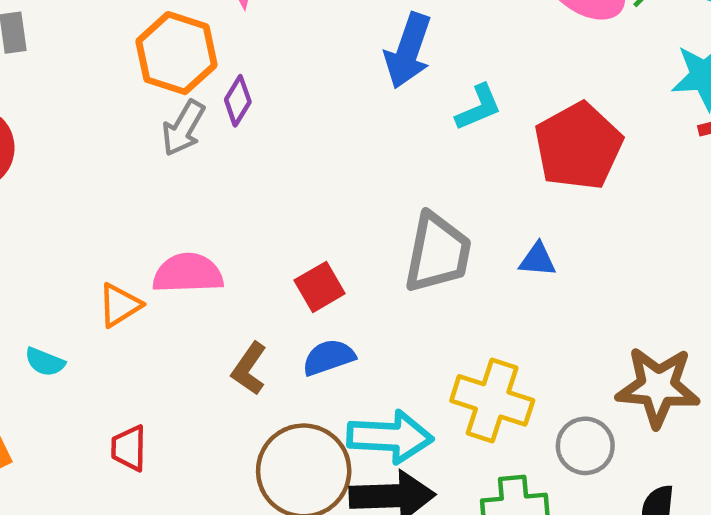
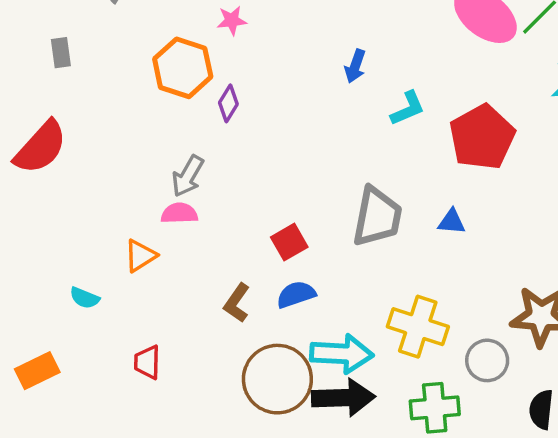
blue arrow: (408, 51) -> (355, 66), size x0.6
gray arrow: (183, 128) -> (188, 176), moved
pink semicircle: (188, 273) -> (179, 213), moved, size x0.7

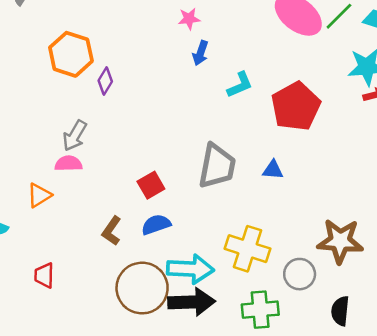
pink star: (232, 20) -> (189, 19), moved

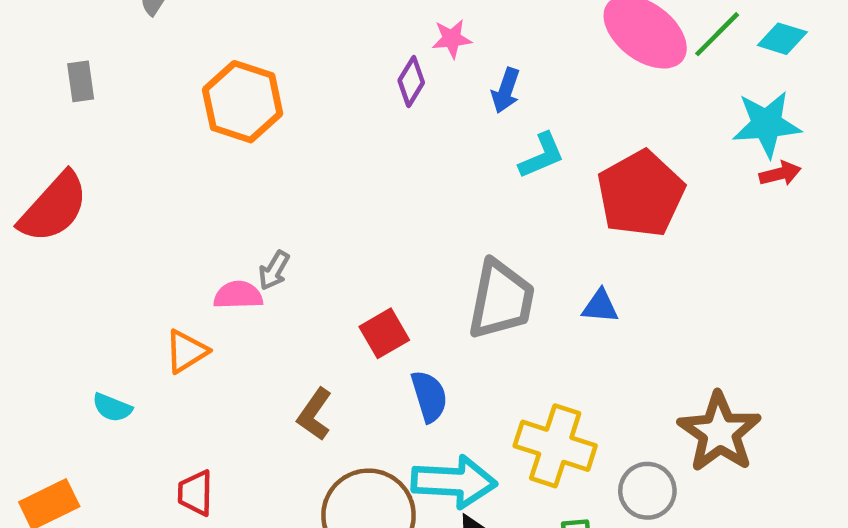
blue arrow: (200, 53) -> (506, 90), moved
purple diamond: (105, 81) -> (411, 81), moved
gray arrow: (75, 136) -> (274, 270), moved, size x0.7
blue semicircle: (156, 225) -> (429, 396), moved, turned 92
brown star: (340, 241) -> (719, 432), turned 30

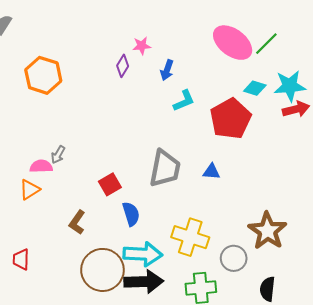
cyan diamond: (782, 39) -> (255, 88), moved
red arrow: (780, 174) -> (296, 109), size x1.4
orange triangle: (186, 351) -> (30, 190), moved

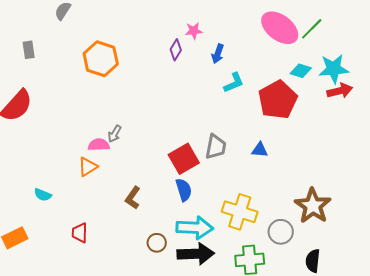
gray trapezoid: (165, 168) -> (216, 147), size x0.7
red square: (110, 184) -> (184, 159), moved, size x1.4
brown circle: (102, 270) -> (157, 243), size x0.5

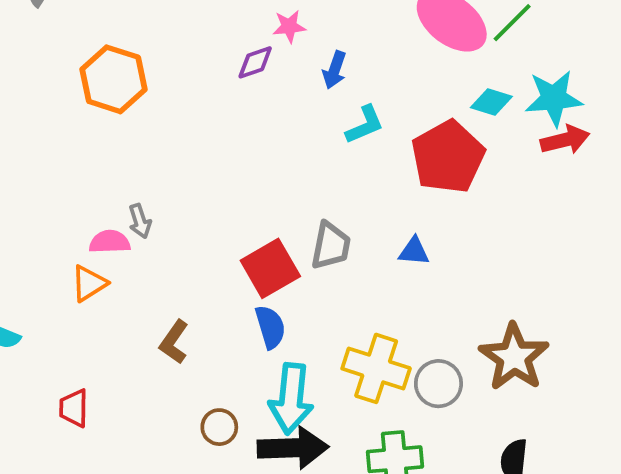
purple diamond: (176, 50) -> (255, 62), turned 40
gray arrow: (115, 134) -> (140, 221), turned -48
cyan arrow: (195, 228) -> (291, 399), turned 93
gray circle: (281, 232) -> (438, 384), moved

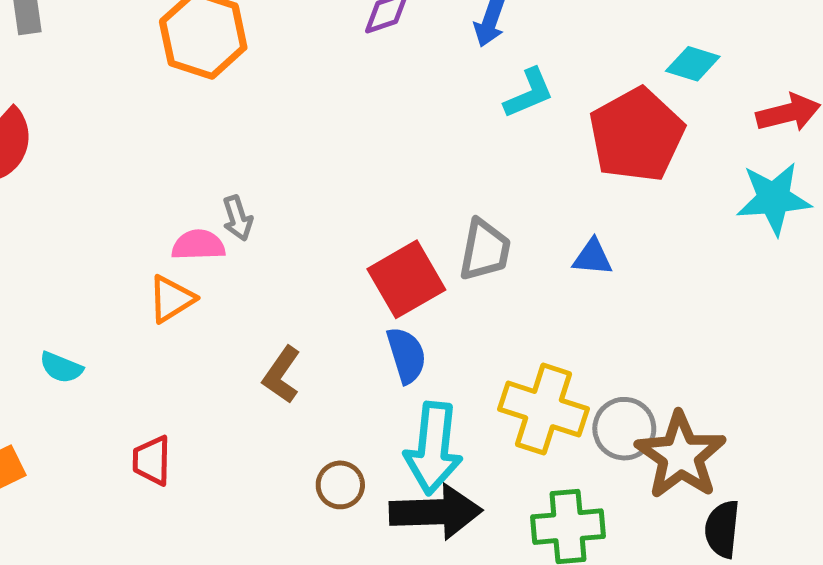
cyan star: (554, 98) -> (774, 198), moved
brown star: (514, 357) -> (681, 456), moved

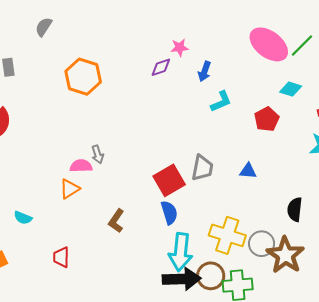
red pentagon: (637, 135) -> (267, 119), size x0.6
brown circle: (340, 485) -> (211, 276), moved, size x1.4
black semicircle: (722, 529) -> (295, 209), moved

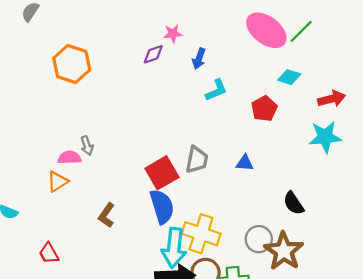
black semicircle: (295, 209) -> (294, 203), turned -40
blue semicircle: (169, 213) -> (162, 207), size x1.4
yellow cross: (227, 235) -> (201, 234), moved
red trapezoid: (61, 257) -> (49, 253), turned -30

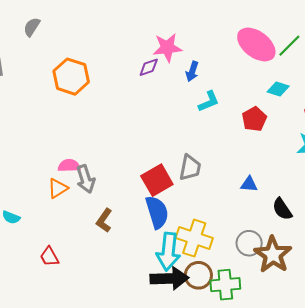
pink star: (173, 34) -> (167, 48), size x1.6
gray arrow: (87, 146) -> (86, 179), moved, size x1.5
blue triangle: (245, 163) -> (249, 184), moved

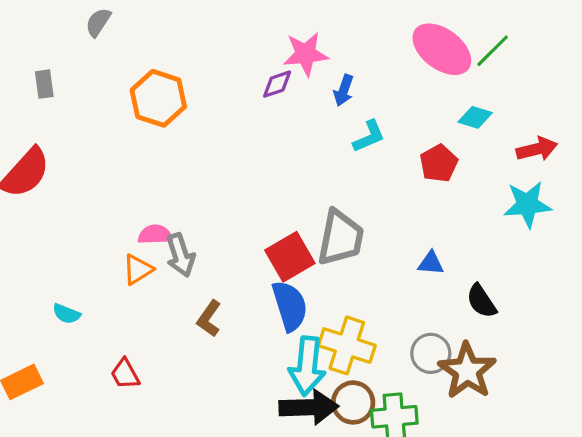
gray trapezoid: (190, 168) -> (340, 238), size x1.4

